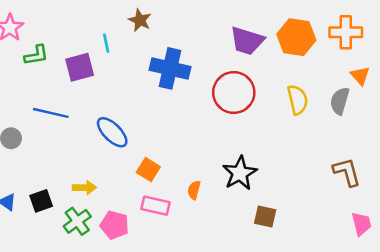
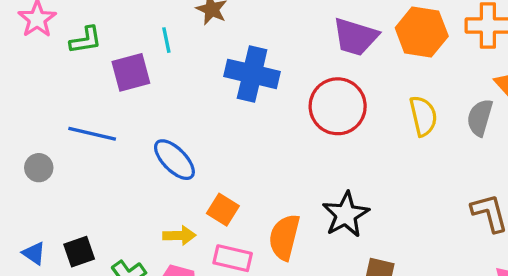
green L-shape: (36, 55) -> (86, 40), moved
yellow arrow: (84, 188) -> (179, 236), moved
orange semicircle: (194, 190) -> (284, 237), size x1.8

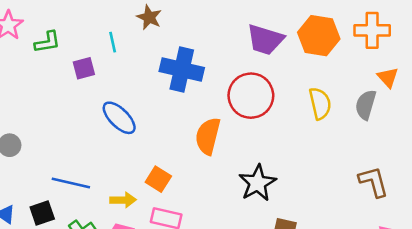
purple square: (131, 72) -> (84, 68), size x0.7
blue line: (92, 134) -> (71, 183), moved
blue ellipse: (174, 160) -> (119, 118), moved
orange semicircle: (284, 237) -> (208, 136), moved

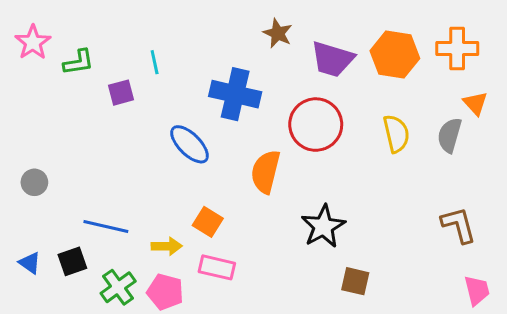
brown star: (149, 17) -> (278, 33), moved
blue ellipse: (119, 118) -> (190, 144), moved

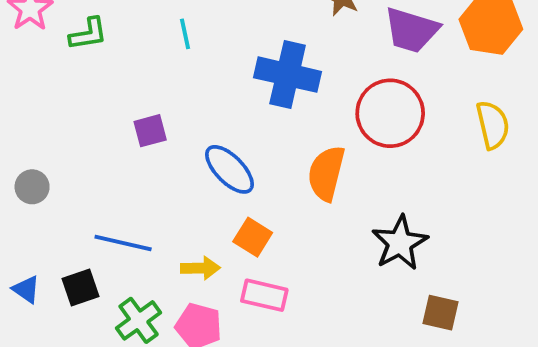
purple square: (121, 93) -> (150, 131), moved
blue ellipse: (190, 144) -> (229, 169), moved

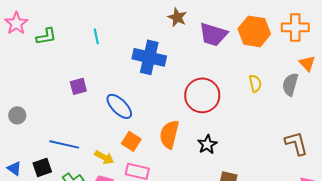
red circle: (390, 113) -> (202, 95), moved
yellow semicircle: (493, 125) -> (255, 83), size x0.7
orange semicircle: (326, 173) -> (169, 134), moved
black star: (400, 243) -> (207, 144), size x0.7
yellow arrow: (200, 268) -> (104, 157), turned 30

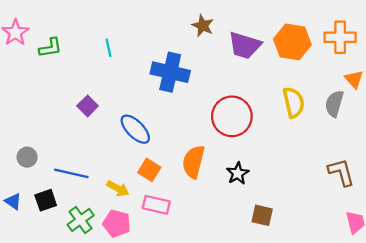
yellow semicircle: (255, 83) -> (294, 102), size x1.5
purple square: (78, 86) -> (88, 106), turned -30
gray circle: (17, 115) -> (27, 157), moved

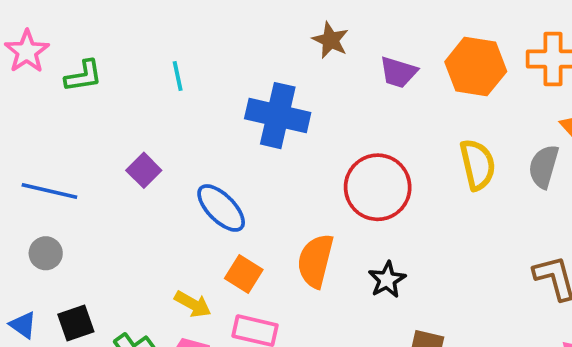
purple trapezoid: (245, 45) -> (398, 72), size x0.7
blue line: (71, 173) -> (49, 191), moved

